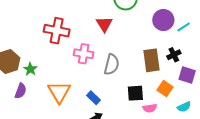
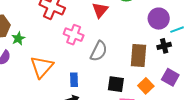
black cross: (174, 55) -> (164, 46), moved
blue rectangle: (94, 98) -> (74, 80), turned 32

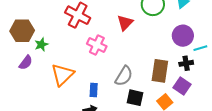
gray semicircle: (99, 51) -> (124, 76), moved
purple square: (170, 77) -> (182, 86), moved

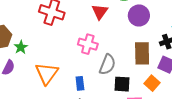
purple circle: (183, 36) -> (139, 15), moved
pink cross: (97, 45) -> (88, 44), moved

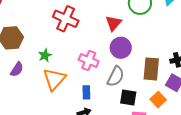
purple circle: (139, 15) -> (121, 48), moved
pink cross: (88, 44) -> (89, 61), moved
green star: (21, 47) -> (45, 55), moved

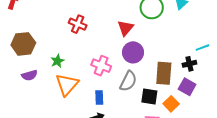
red cross: (66, 19) -> (78, 24), size x0.7
purple semicircle: (17, 69) -> (29, 75), turned 42
black square: (128, 97) -> (149, 96), moved

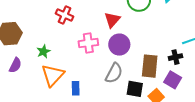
pink cross: (101, 66) -> (88, 43), moved, turned -30
purple semicircle: (29, 75) -> (15, 65), turned -49
blue rectangle: (99, 98) -> (76, 88), moved

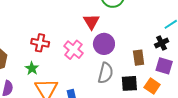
red cross: (64, 15) -> (40, 43), moved
pink cross: (88, 43) -> (74, 50), turned -30
brown rectangle: (150, 66) -> (139, 58), size x0.7

